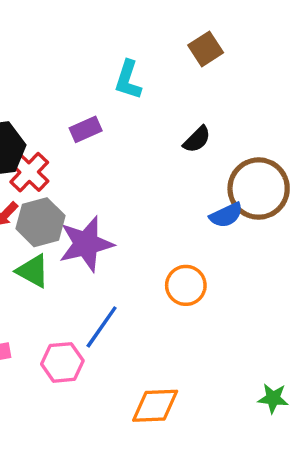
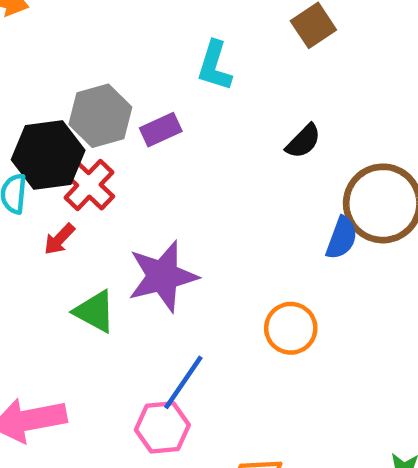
blue semicircle: (226, 215) -> (342, 238), turned -44
gray hexagon: (41, 222) -> (100, 116), moved
pink hexagon: (62, 362) -> (162, 427), moved

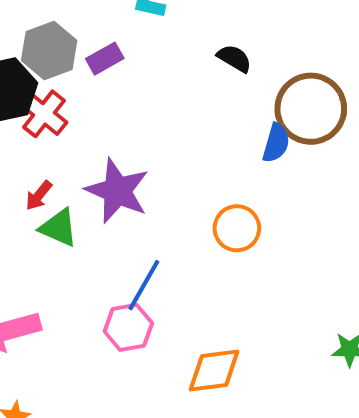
black semicircle: (303, 141) -> (234, 58), turned -99
red arrow: (59, 239) -> (39, 195), moved
purple star: (163, 276) -> (117, 191), turned -30

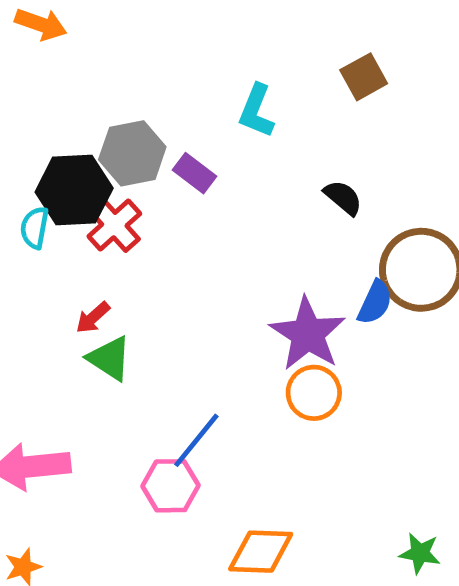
purple rectangle: (105, 59) -> (194, 173), turned 57
purple star: (117, 191) -> (308, 334), moved

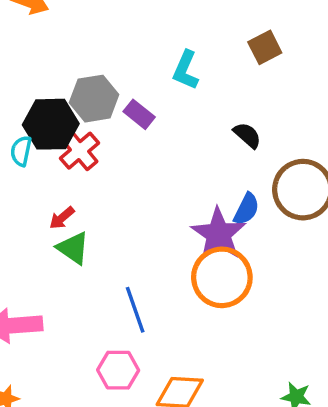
blue semicircle: (375, 302) -> (246, 209), moved
orange circle: (314, 393) -> (222, 277), size x1.5
blue line: (196, 440) -> (135, 310), turned -60
pink hexagon: (171, 486) -> (118, 370), moved

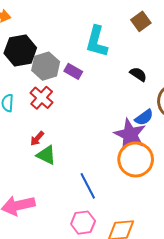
cyan L-shape: (186, 70) -> (97, 42), size x1.4
black hexagon: (51, 124) -> (20, 50), moved
blue semicircle: (246, 209) -> (144, 117), turned 36

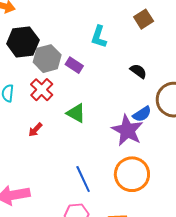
cyan L-shape: (97, 42) -> (99, 37), size x0.7
green triangle: (46, 155) -> (76, 113), moved
orange circle: (136, 159) -> (132, 174), moved

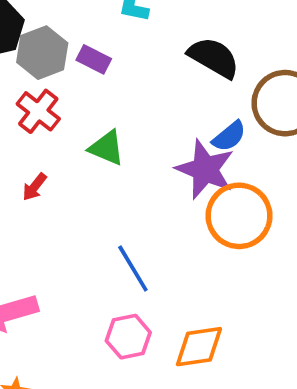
black semicircle: (138, 71) -> (214, 58), size x1.6
orange circle: (132, 174) -> (239, 216), moved

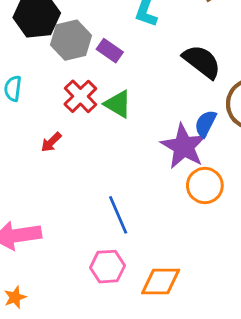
red cross: (38, 111) -> (80, 96), moved
blue semicircle: (229, 136) -> (205, 124), turned 148
green triangle: (107, 148) -> (118, 104), moved
orange circle: (239, 216) -> (205, 186), size x0.7

